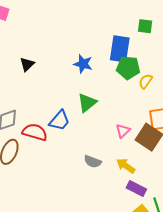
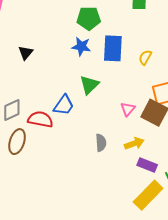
blue rectangle: (120, 49) -> (113, 48), moved
green pentagon: (128, 68) -> (89, 18), moved
gray semicircle: (93, 162) -> (101, 143), turned -108
yellow arrow: (126, 166) -> (134, 143), turned 132

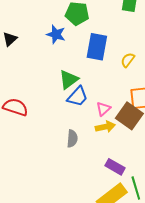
blue star: (81, 46) -> (56, 34), moved
blue trapezoid: (64, 105) -> (77, 97), moved
yellow arrow: (134, 143) -> (105, 127), moved

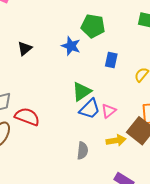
blue rectangle: (97, 47) -> (111, 60), size x0.6
pink triangle: (103, 109) -> (109, 111), moved

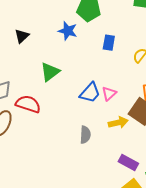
green triangle: (82, 92) -> (50, 72), moved

